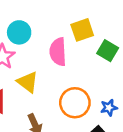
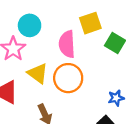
orange circle: (75, 103) -> (68, 78), moved

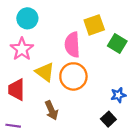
cyan circle: (30, 25) -> (27, 18), moved

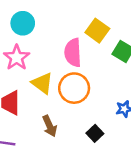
yellow square: (94, 25) -> (97, 31), turned -35
black square: (108, 119) -> (95, 133), moved

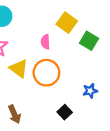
pink semicircle: (73, 53) -> (45, 42), size x0.6
brown arrow: (50, 126) -> (14, 114), moved

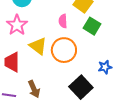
green square: (89, 41) -> (92, 26), moved
black square: (65, 112) -> (81, 87), size x1.6

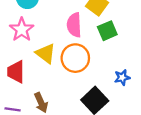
pink semicircle: (63, 21) -> (74, 25), size x1.5
green square: (92, 26) -> (107, 31), turned 36

